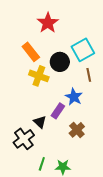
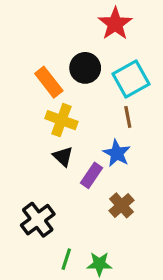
red star: (48, 23) -> (115, 24), moved
black circle: (60, 62) -> (85, 68), moved
brown line: (89, 75) -> (128, 117), moved
black triangle: (40, 122) -> (63, 156), moved

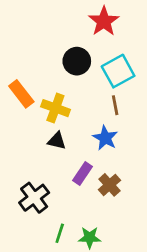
orange rectangle: (49, 82) -> (21, 94), moved
black triangle: (63, 156) -> (57, 141), turned -30
purple rectangle: (91, 175) -> (82, 174), moved

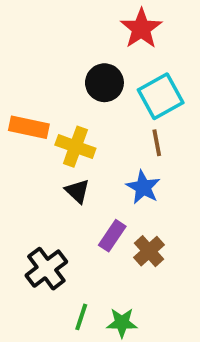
orange rectangle: (21, 94) -> (29, 127), turned -40
black triangle: (57, 141) -> (77, 191), turned 30

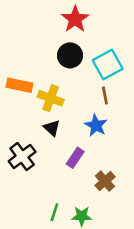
red star: (141, 29) -> (75, 19), moved
brown cross: (149, 251) -> (105, 181), moved
black cross: (46, 269) -> (22, 156), moved

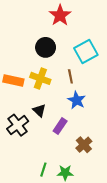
black circle: (70, 55) -> (46, 47), moved
orange rectangle: (19, 85) -> (13, 81), moved
brown line: (105, 96) -> (70, 76), moved
black triangle: (52, 128) -> (39, 111), moved

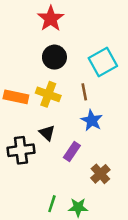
red star: (60, 15) -> (51, 19), moved
black cross: (18, 125) -> (21, 150), turned 30

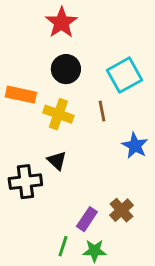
orange rectangle: (16, 97) -> (21, 95), moved
blue star: (92, 120) -> (135, 146), moved
purple rectangle: (72, 151) -> (87, 219), moved

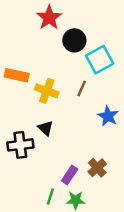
black circle: (66, 69) -> (74, 40), moved
brown line: (102, 111) -> (82, 88), turned 35

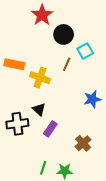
cyan square: (100, 60) -> (85, 51), size x0.7
brown line: (82, 88) -> (67, 64), moved
blue star: (108, 116) -> (92, 99), turned 30
purple rectangle: (70, 175) -> (50, 129), moved

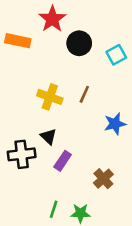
cyan square: (85, 51) -> (116, 55), moved
orange rectangle: (14, 64) -> (18, 41), moved
brown line: (67, 64) -> (84, 94), moved

